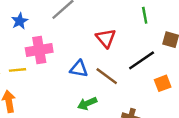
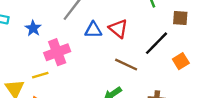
blue triangle: (79, 69) -> (93, 30), moved

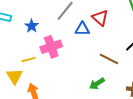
red triangle: (118, 29) -> (100, 18), moved
yellow line: (40, 75) -> (29, 60), moved

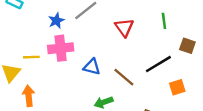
blue star: (32, 26) -> (56, 21), moved
blue triangle: (82, 29) -> (92, 67), moved

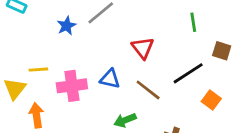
red triangle: (124, 27) -> (143, 48), moved
pink cross: (61, 48) -> (72, 86), moved
orange square: (177, 87) -> (211, 100), turned -35

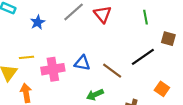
blue star: (67, 26) -> (38, 22), moved
red triangle: (143, 48) -> (103, 14), moved
orange square: (211, 100) -> (162, 89), moved

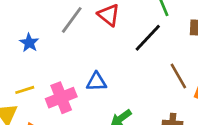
black line: (143, 57) -> (148, 38), moved
brown line: (112, 71) -> (178, 76), moved, turned 36

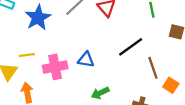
black line: (148, 38) -> (131, 47), moved
blue star: (29, 43) -> (38, 18), size x1.6

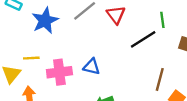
black line: (131, 47) -> (143, 39), moved
brown line: (153, 68) -> (160, 79), turned 30

